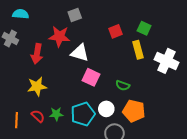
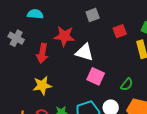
cyan semicircle: (21, 14) -> (35, 14), moved
gray square: (75, 15) -> (93, 15), moved
green semicircle: (123, 85) -> (127, 84), turned -72

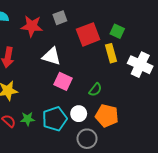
red square: (120, 31) -> (88, 34), size x1.6
red star: (64, 36) -> (32, 26), moved

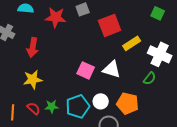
green square: (117, 31) -> (158, 13), moved
yellow rectangle: (111, 53) -> (132, 43), turned 72
white triangle: (52, 56) -> (112, 69), moved
green semicircle: (95, 90) -> (150, 78), moved

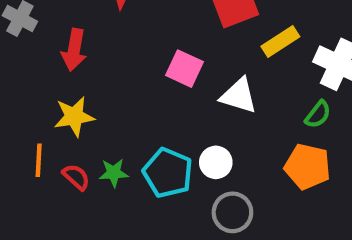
pink square: (86, 70) -> (185, 69), moved
orange pentagon: (128, 103) -> (308, 167), moved
cyan pentagon: (78, 106) -> (168, 173), turned -30
orange line: (13, 112) -> (39, 160), moved

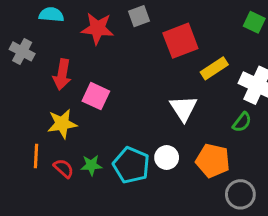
pink square: (185, 69) -> (96, 96), moved
white triangle: (239, 96) -> (184, 108), turned 40
orange pentagon: (308, 167) -> (213, 161), moved
gray circle: (232, 212) -> (240, 194), moved

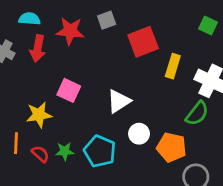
yellow rectangle: (214, 68) -> (173, 66), turned -40
red arrow: (62, 75) -> (38, 49), moved
white triangle: (184, 108) -> (119, 101), moved, turned 30
green semicircle: (242, 122) -> (197, 113), size x1.4
white circle: (167, 158) -> (139, 134), moved

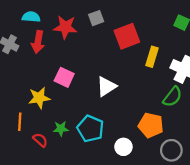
white circle: (139, 134) -> (123, 147), moved
red semicircle: (40, 154) -> (40, 140), moved

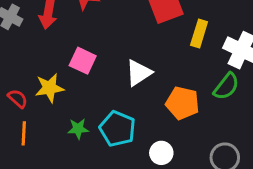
orange line: (20, 122) -> (24, 133), moved
orange pentagon: (151, 125) -> (182, 103), moved
red semicircle: (40, 140) -> (18, 98), moved

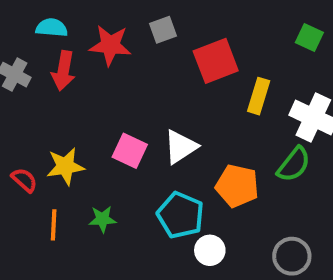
pink square: (83, 61) -> (130, 151), moved
cyan pentagon: (117, 129) -> (181, 215), moved
orange line: (24, 133) -> (54, 225), moved

